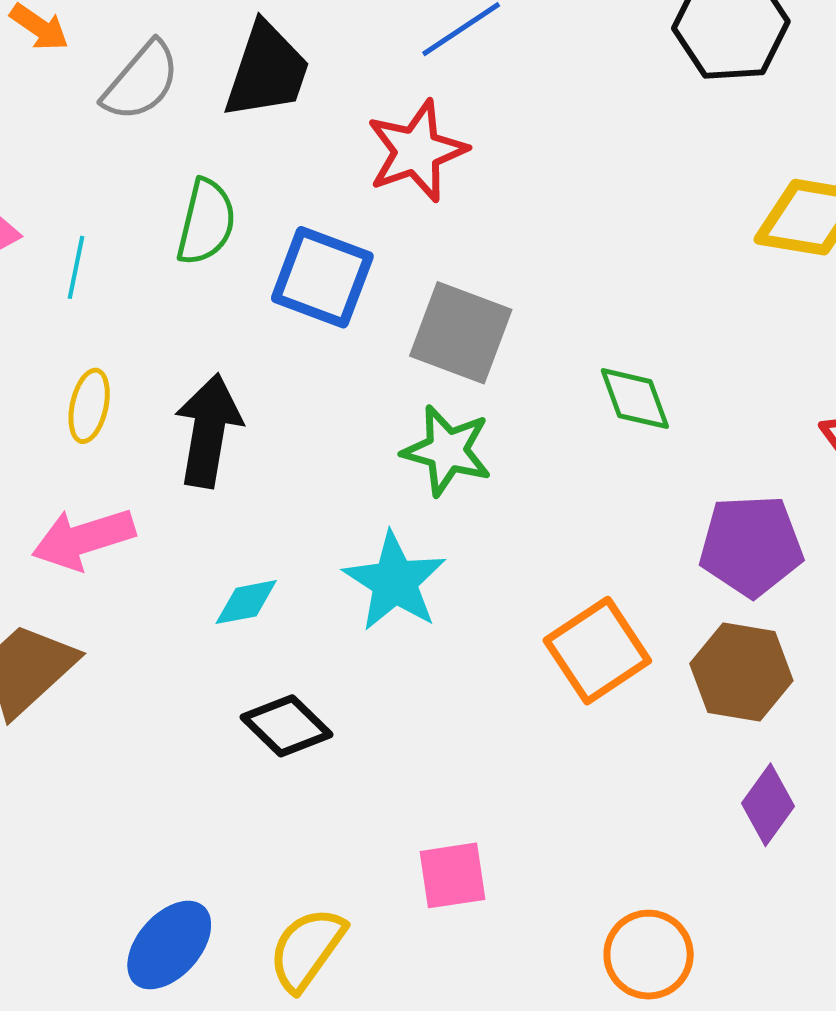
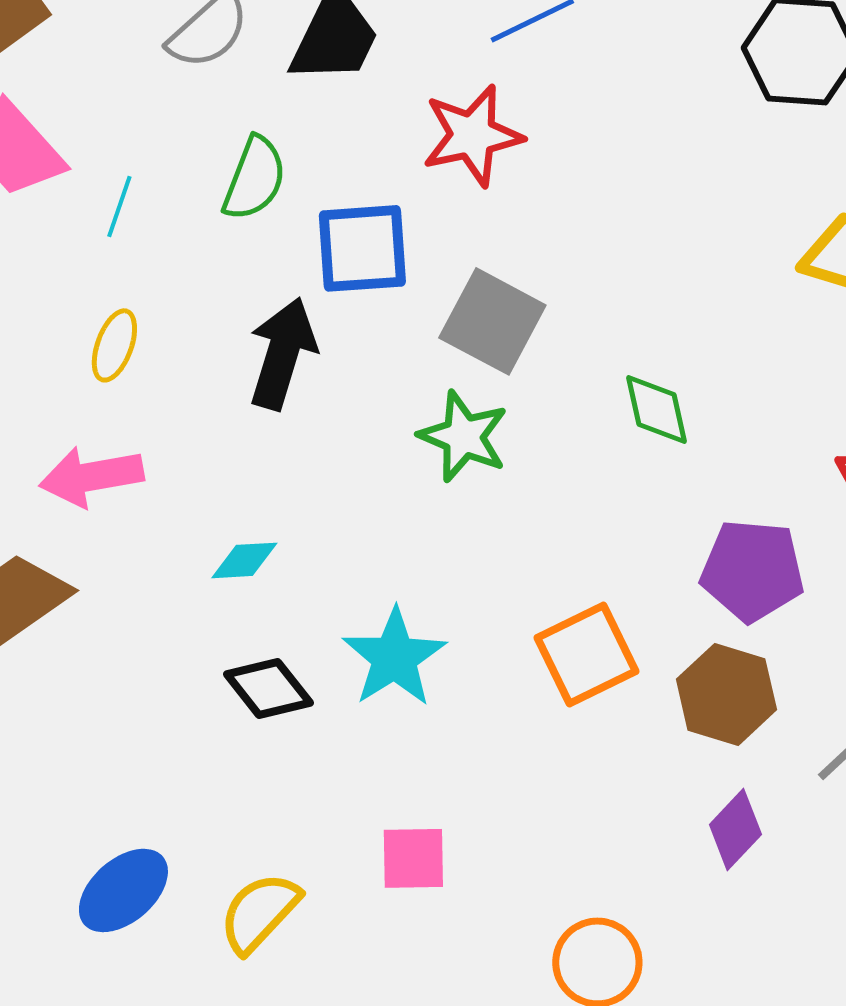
blue square: (322, 277) -> (362, 248), turned -32
black arrow: (208, 431) -> (282, 353), moved
cyan star: (395, 581) -> (394, 657), moved

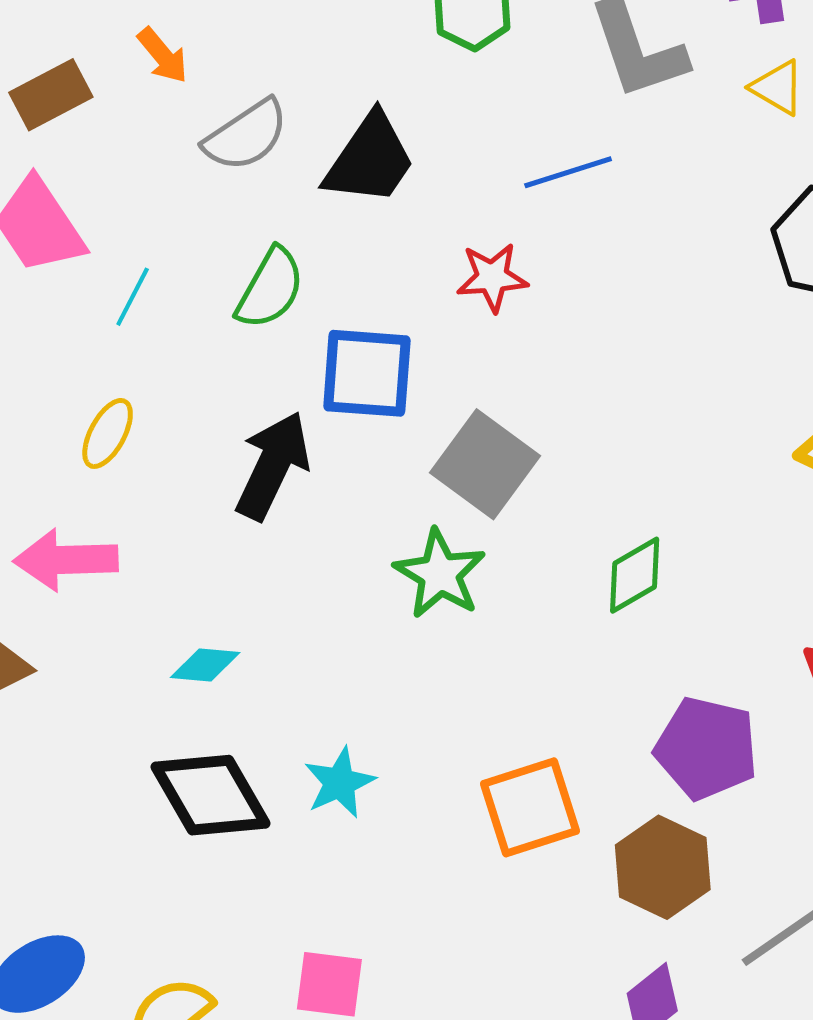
red star: (472, 135) -> (492, 277), size x0.7
green diamond: (656, 409) -> (635, 575), turned 64
cyan star: (394, 657) -> (340, 783), size x0.7
black diamond: (268, 688) -> (210, 795), size x1.4

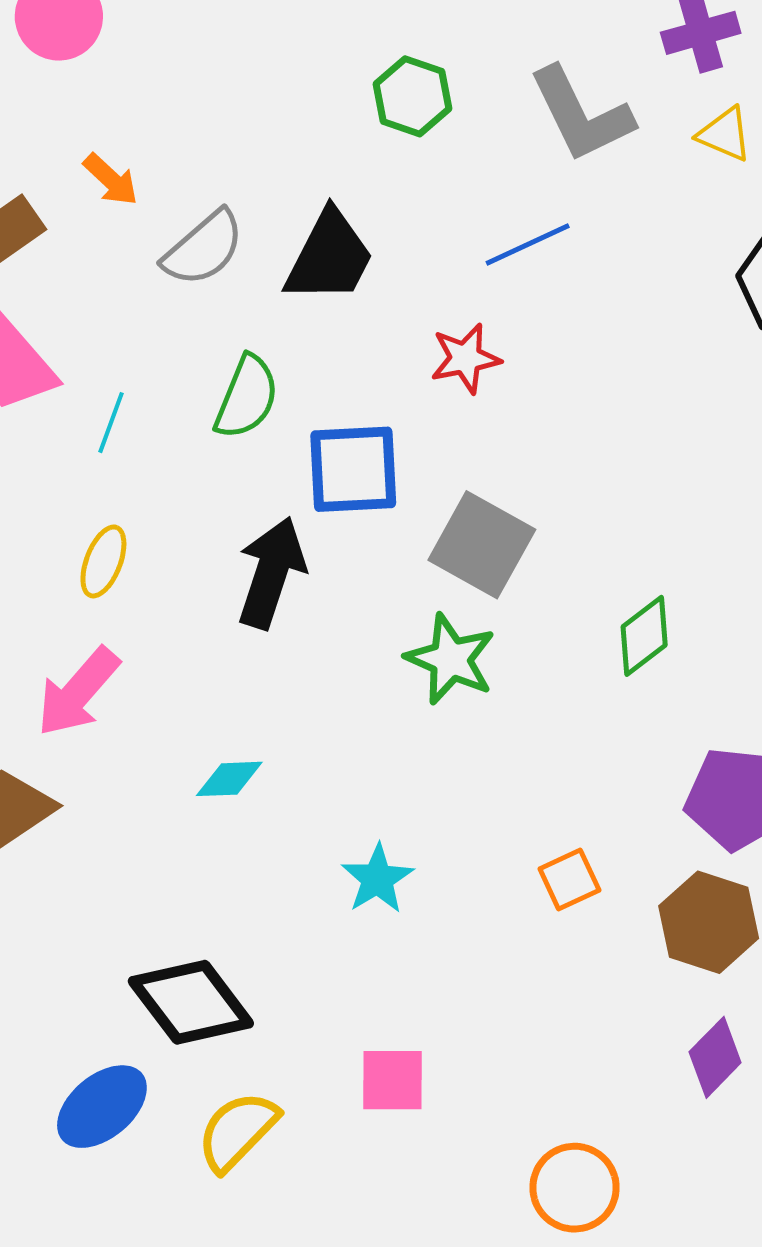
pink arrow: (66, 560) -> (78, 692), turned -40
black diamond: (210, 795) -> (191, 1002), moved
orange square: (530, 807) -> (569, 879), size x0.6

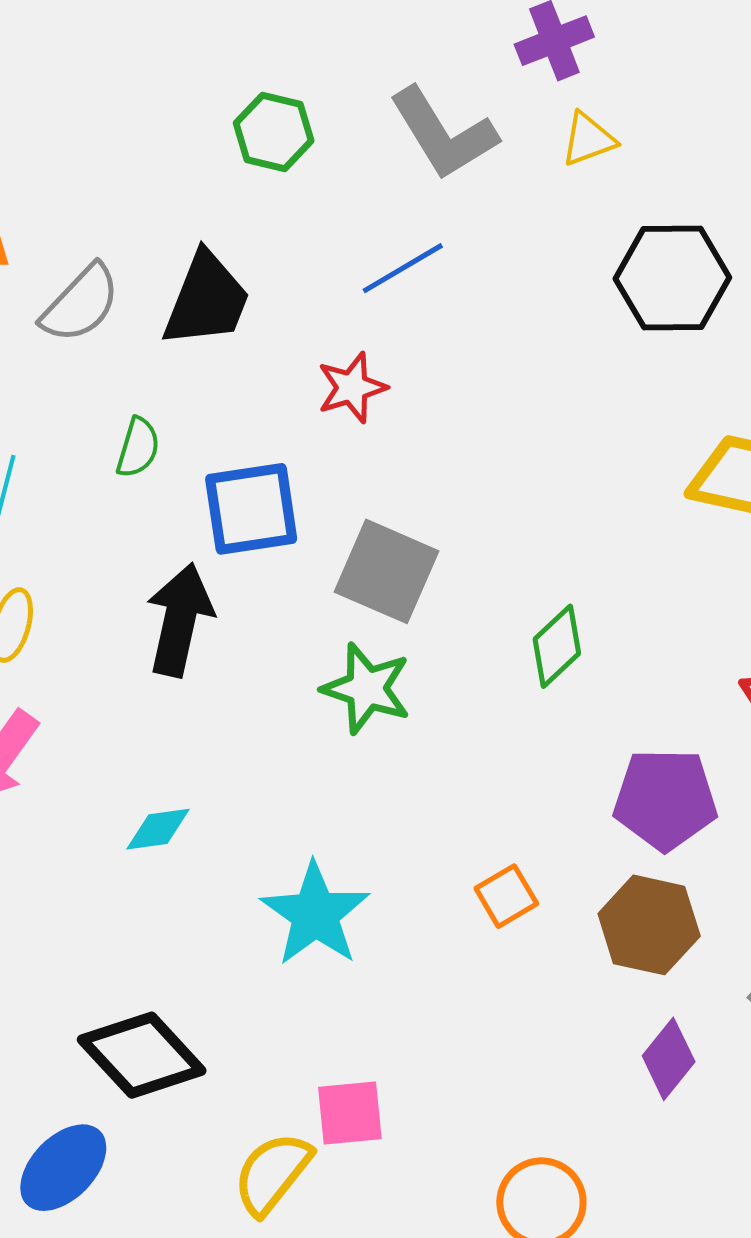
yellow triangle: (725, 134) -> (588, 139), turned -38
green semicircle: (247, 397) -> (138, 448), size x0.7
cyan star: (377, 879) -> (315, 914), size x1.5
yellow semicircle: (238, 1131) -> (272, 1173), moved

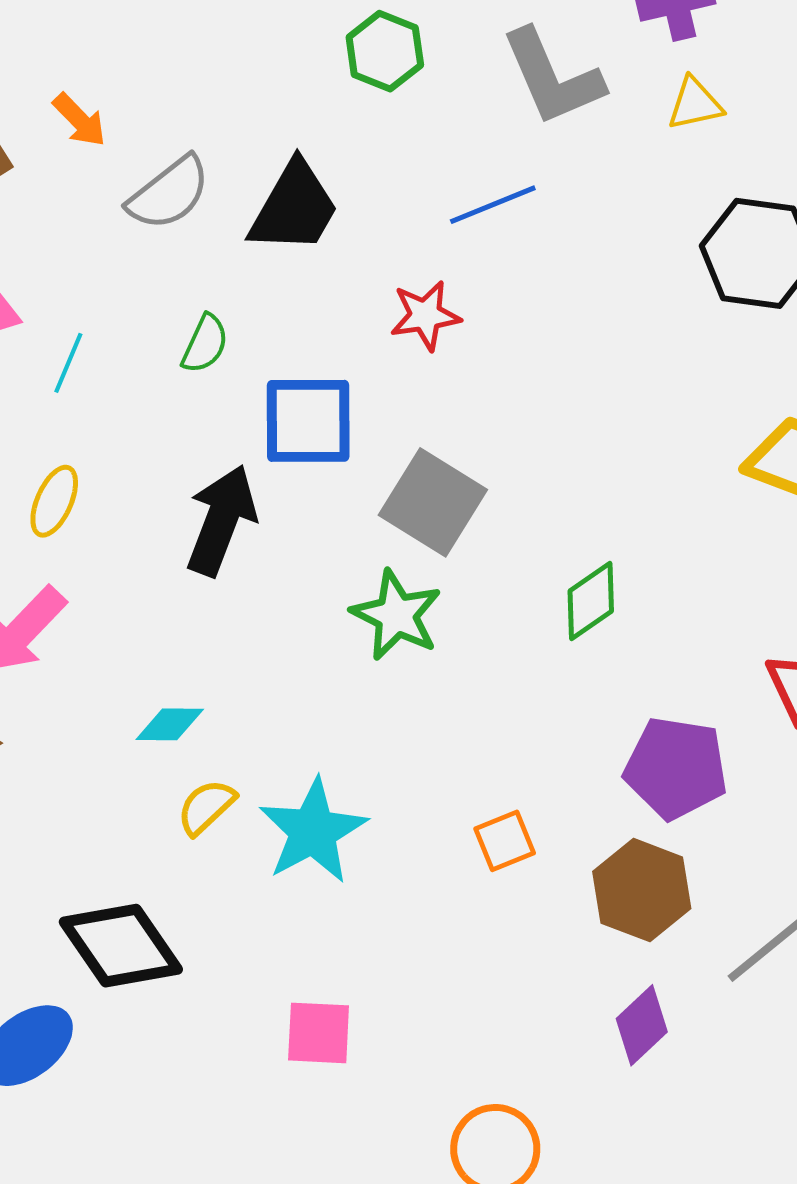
yellow semicircle: (272, 1173) -> (206, 807), moved, size x0.7

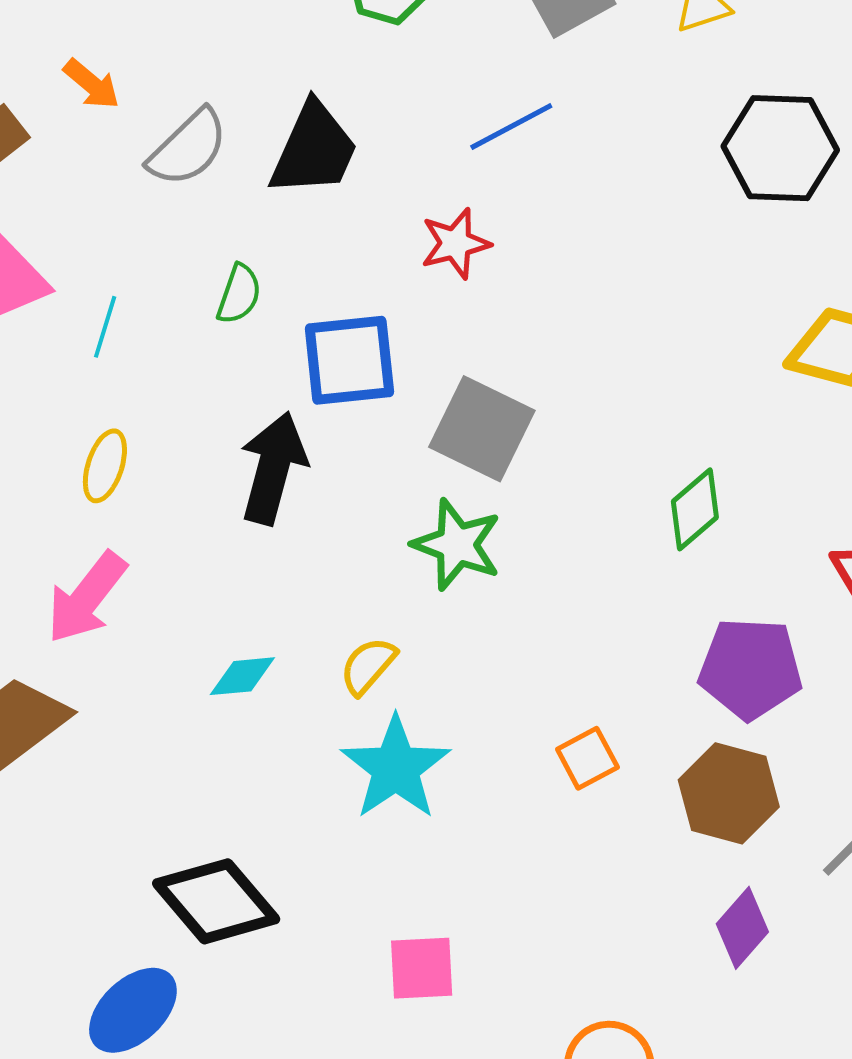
green diamond: (591, 601) -> (695, 509), moved
yellow semicircle: (206, 807) -> (368, 666), moved

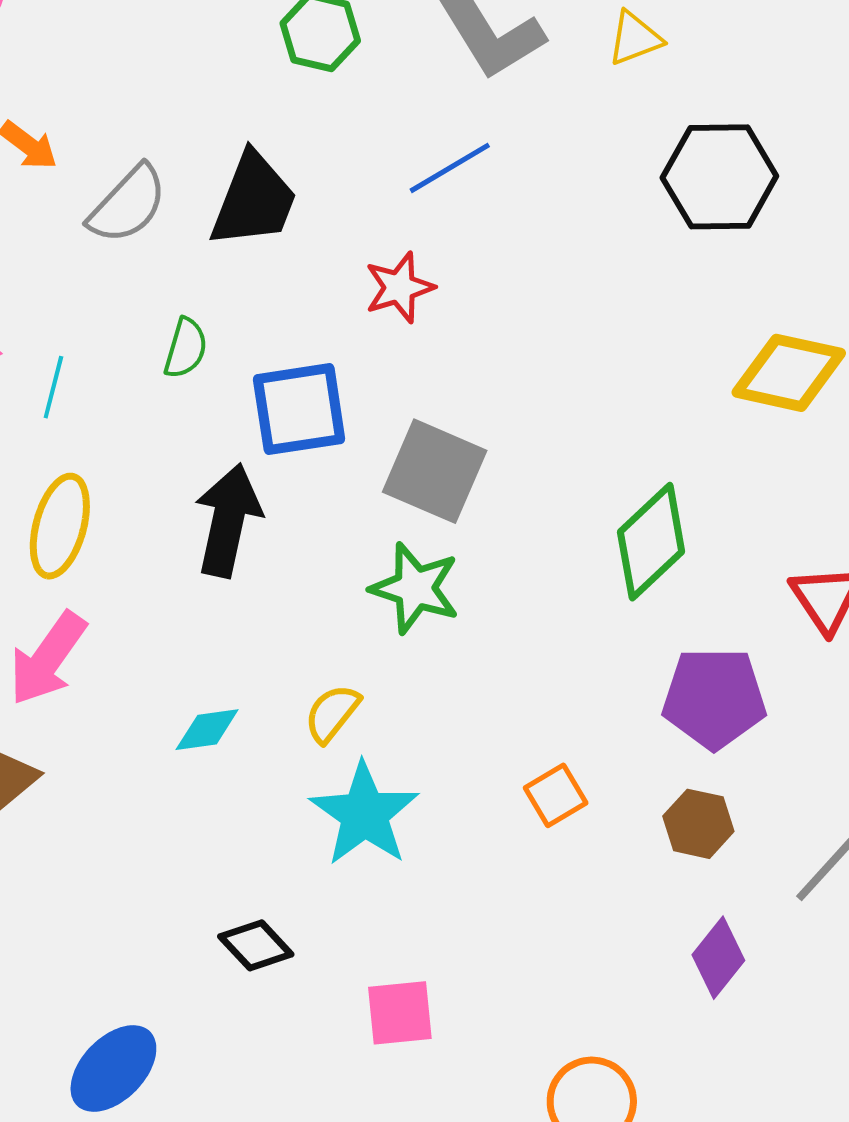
yellow ellipse: (105, 466) -> (60, 526), size x1.4
green diamond: (695, 509) -> (651, 542), size x1.4
brown hexagon: (729, 793) -> (698, 824), size x0.7
black diamond: (216, 901) -> (256, 945), moved, size x0.6

